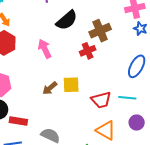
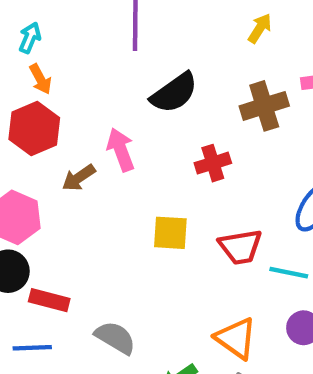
brown cross: (100, 31) -> (264, 106), moved
brown arrow: (50, 88) -> (79, 178), moved
red trapezoid: (101, 100) -> (240, 247), moved

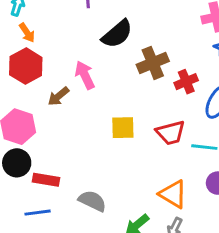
brown cross: (264, 106) -> (153, 63), moved
red cross: (213, 163) -> (186, 82), moved

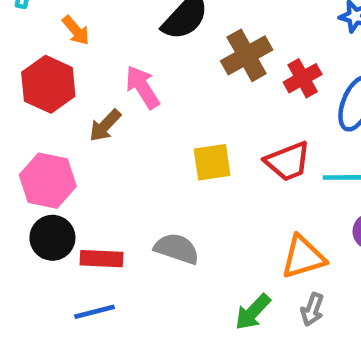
orange arrow: (27, 33) -> (76, 30), moved
orange triangle: (173, 194) -> (303, 257), turned -40
gray semicircle: (92, 201) -> (177, 249), moved

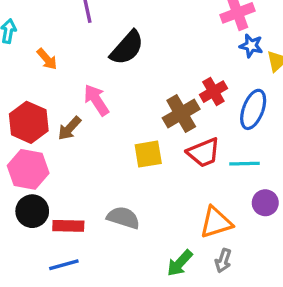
brown cross: (247, 55) -> (181, 114), moved
red hexagon: (48, 84) -> (29, 122), moved

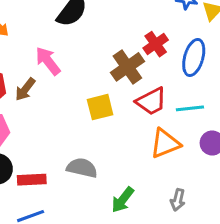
orange triangle: (216, 222) -> (165, 143), moved
green arrow: (180, 263) -> (123, 200), moved

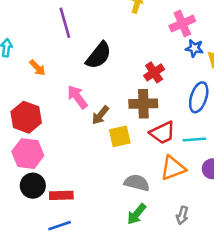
red cross: (156, 44) -> (154, 72), moved
brown cross: (127, 67) -> (143, 104), turned 32
brown arrow: (25, 89) -> (100, 115), moved
gray semicircle: (82, 168) -> (137, 183), moved

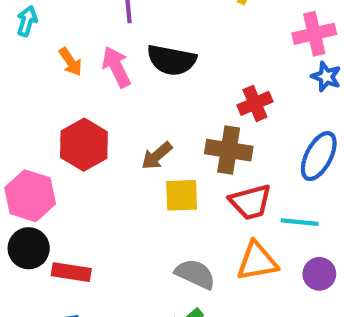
black semicircle: (99, 55) -> (172, 60), turned 52
pink arrow: (77, 97) -> (116, 67), moved
red hexagon: (26, 117) -> (84, 145), moved

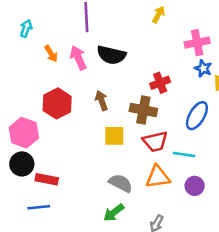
brown arrow: (157, 156) -> (102, 101), moved, turned 108

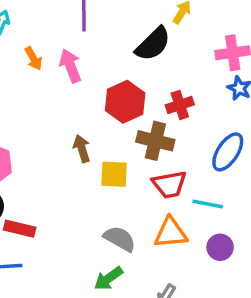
black semicircle: (111, 55) -> (153, 44), moved, turned -60
brown arrow: (102, 101) -> (82, 149), moved
red hexagon: (57, 103) -> (125, 102), moved

